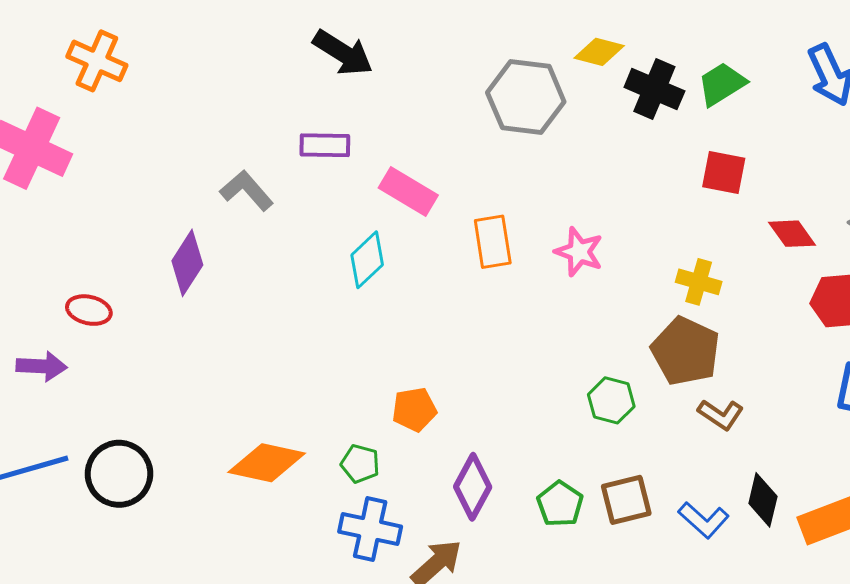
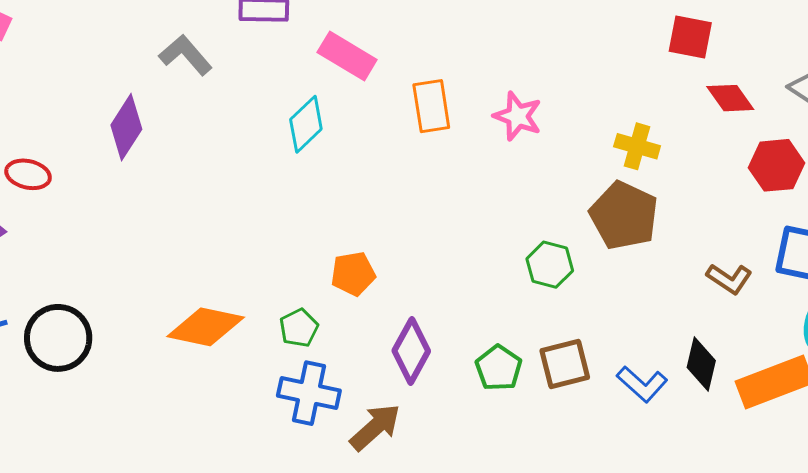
red square: (724, 172) -> (690, 37), moved
brown L-shape: (721, 414) -> (729, 279), moved
green pentagon: (360, 464) -> (299, 328), turned 30

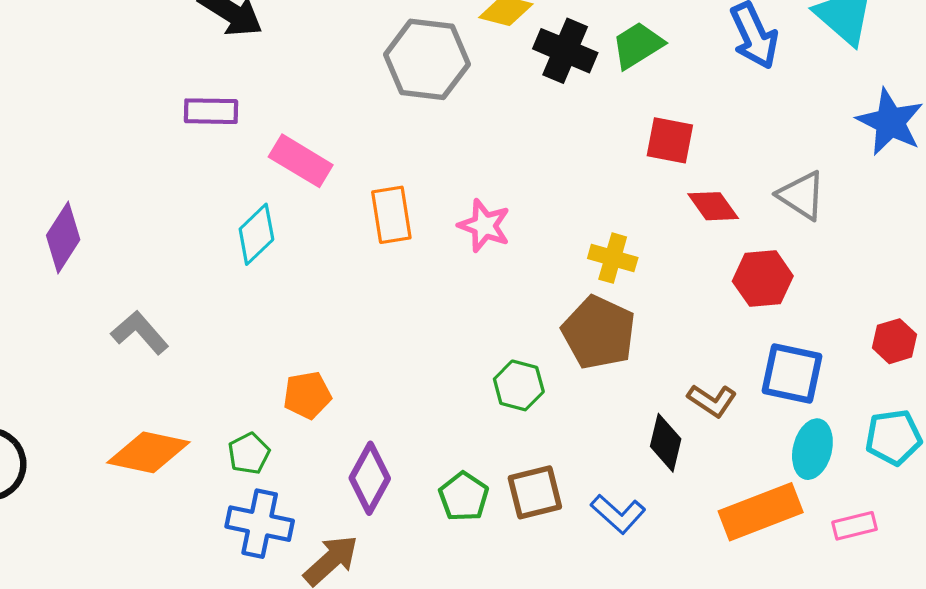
gray L-shape: (186, 55) -> (140, 333), moved
black diamond: (701, 364) -> (666, 443), moved

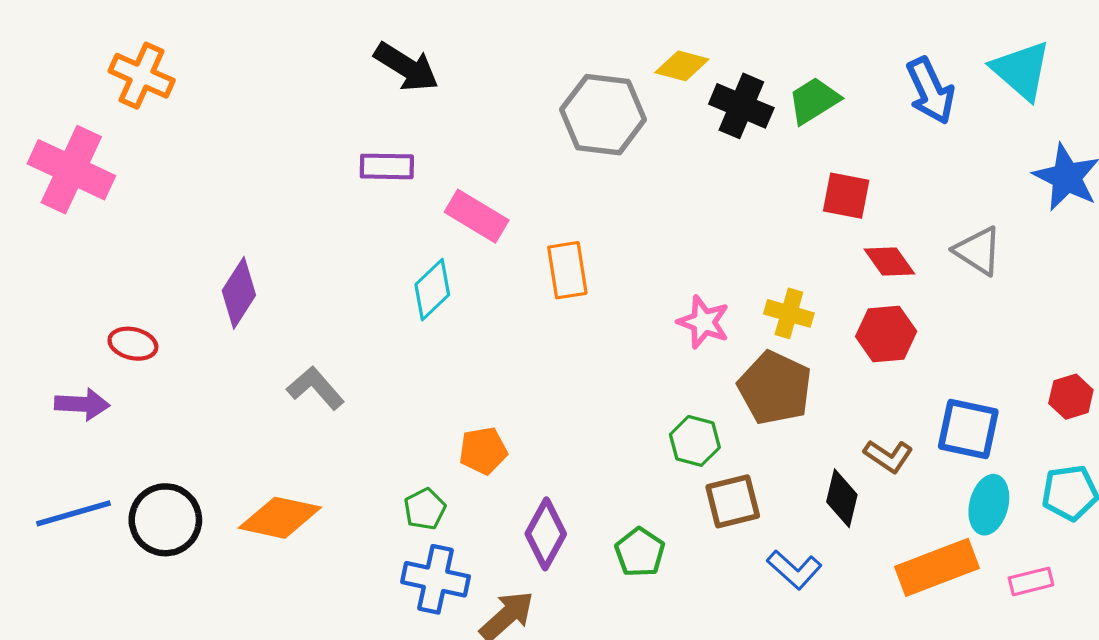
pink star: (484, 226) -> (704, 322), moved
red hexagon: (763, 279) -> (886, 334), moved
orange diamond: (148, 452) -> (280, 518), moved
brown square: (535, 492) -> (733, 501), moved

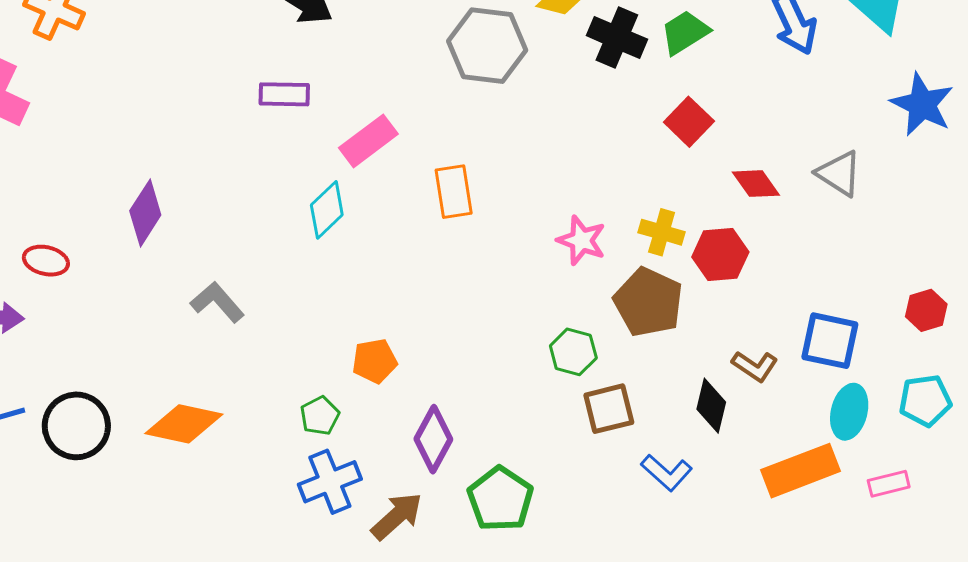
red square: (846, 196) -> (689, 122), moved, turned 33
pink rectangle: (477, 216) -> (368, 141), turned -68
red hexagon: (886, 334) -> (720, 255), moved
green pentagon: (640, 552) -> (500, 499), moved, size x1.4
blue cross: (436, 579) -> (330, 482), turned -34

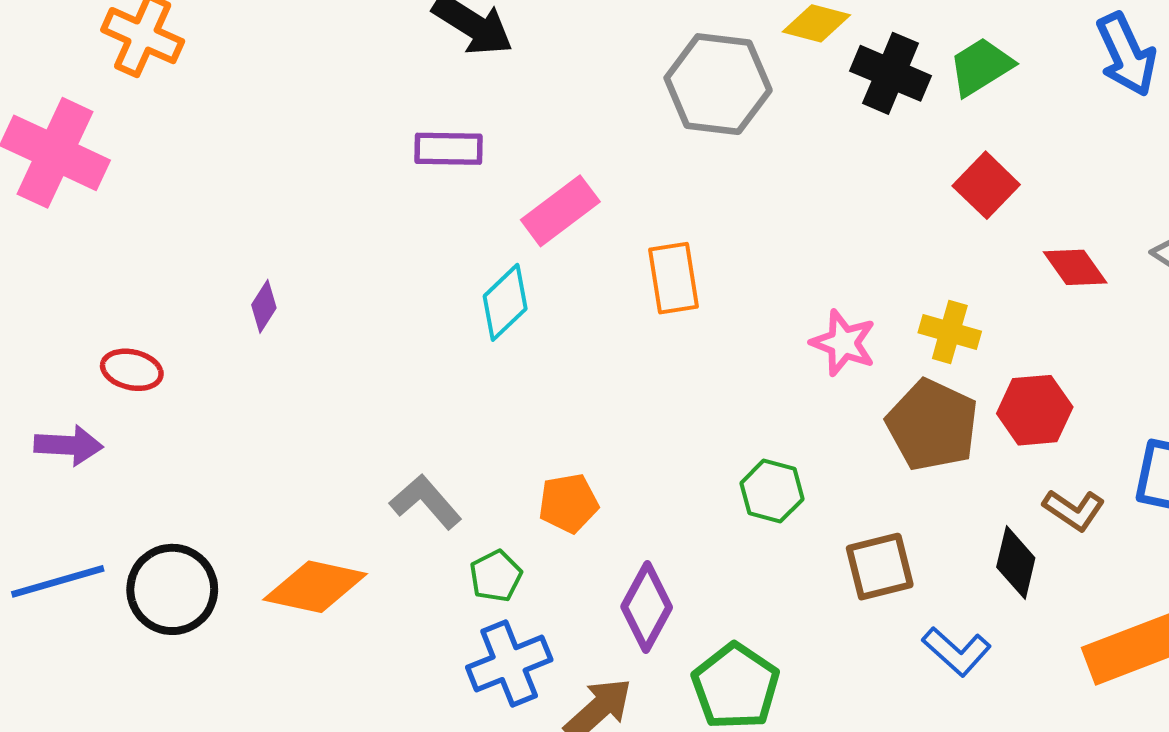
purple diamond: (145, 213) -> (264, 306), size x0.6
red hexagon: (720, 255) -> (1035, 410), moved
gray L-shape: (217, 302) -> (426, 502), moved
green hexagon: (573, 352) -> (772, 491), moved

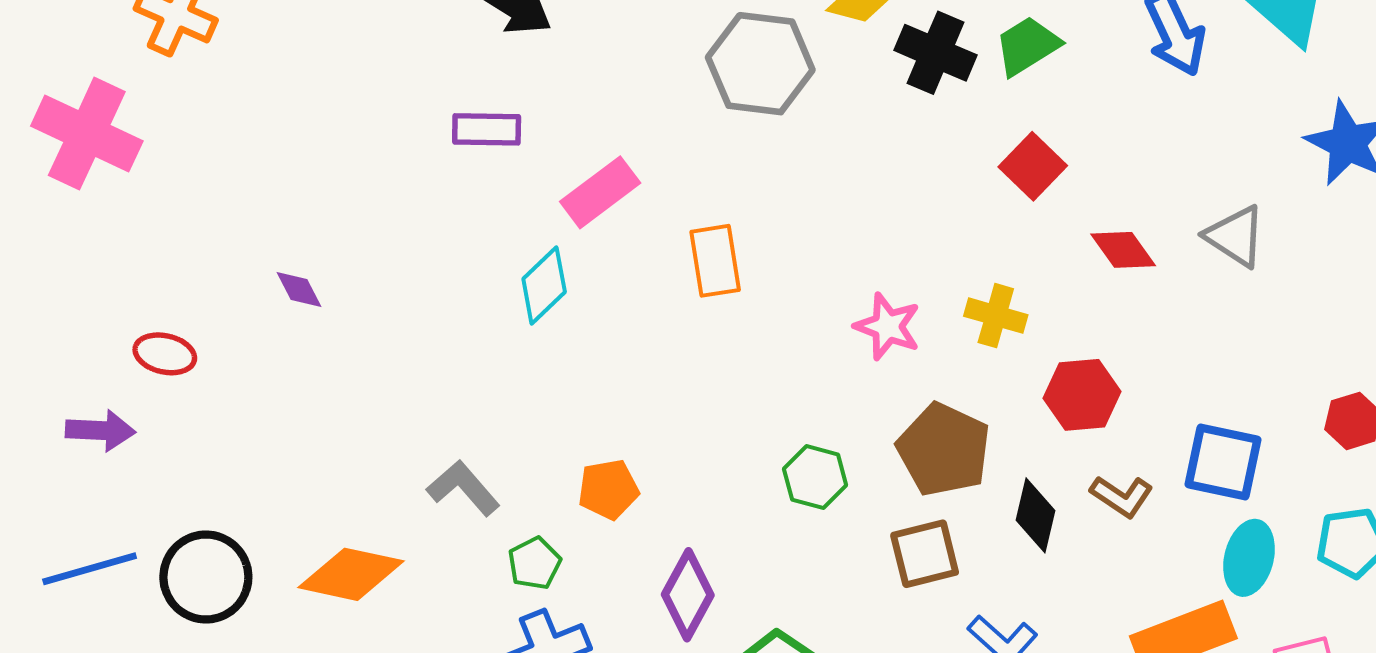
purple diamond: (264, 306) -> (299, 290), turned -60
brown pentagon: (932, 425) -> (944, 450), moved
black diamond: (1016, 562) -> (1035, 515), moved

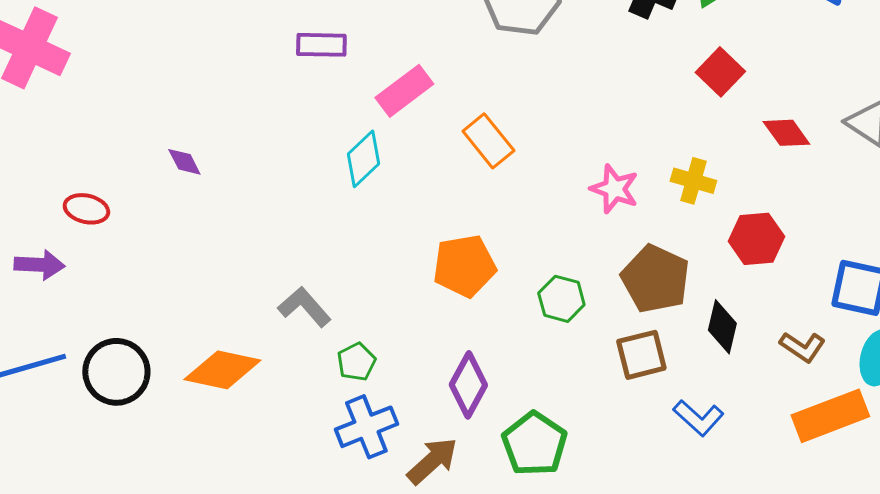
orange rectangle: (715, 261) -> (488, 141), turned -30
orange pentagon: (608, 489) -> (464, 266), moved, size x1.4
brown L-shape: (1122, 496) -> (802, 347), moved

